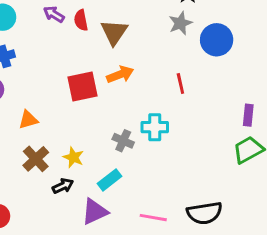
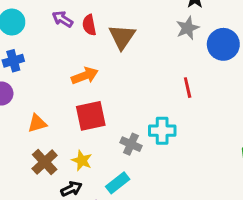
orange arrow: (120, 74) -> (85, 76), moved
red square: (82, 87) -> (91, 116), moved

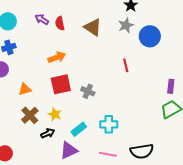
brown triangle: (122, 37) -> (93, 27), moved, turned -30
cyan cross: (162, 131) -> (109, 124), moved
gray cross: (131, 144) -> (88, 91), moved

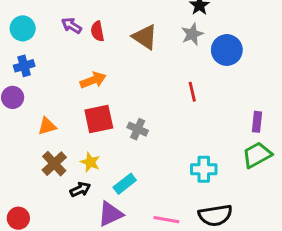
cyan cross: (109, 124) -> (204, 169), moved

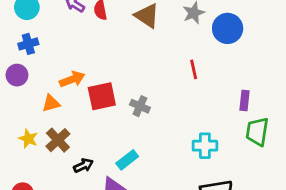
orange arrow: (93, 80) -> (72, 79), moved
purple rectangle: (257, 122) -> (245, 100), moved
green trapezoid: (257, 155) -> (257, 132), turned -52
yellow star: (90, 162) -> (28, 139), moved

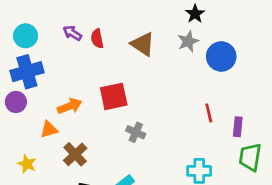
blue cross: (28, 44) -> (27, 72), size x1.6
red line: (194, 69) -> (209, 113), moved
red square: (102, 96) -> (114, 96), moved
brown cross: (58, 140) -> (75, 154), moved

